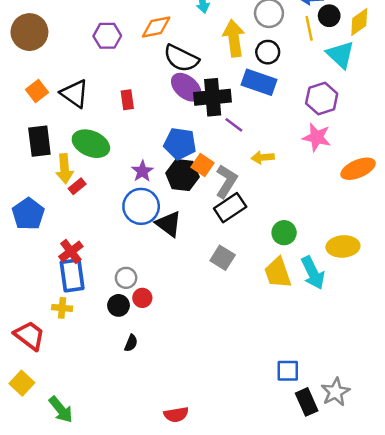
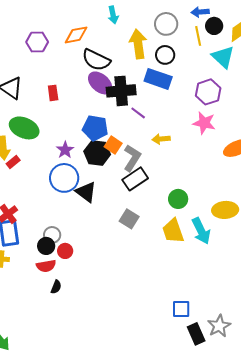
black circle: (118, 305) -> (46, 246), moved
red semicircle: (176, 415) -> (46, 266), moved

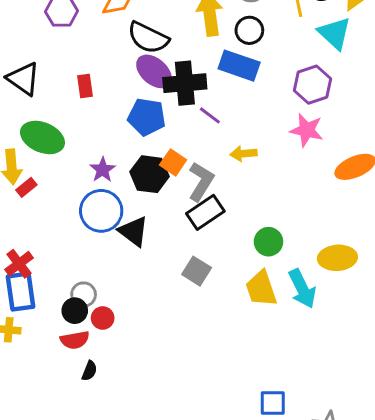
blue pentagon: (95, 128) -> (147, 117), moved

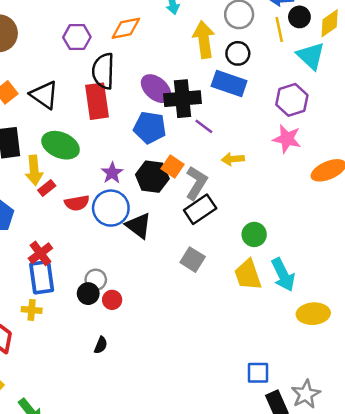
black semicircle: (148, 38) -> (103, 71), moved, turned 66
red rectangle: (85, 86) -> (97, 101), size x1.8
yellow ellipse: (337, 258) -> (313, 314), moved
red semicircle: (75, 340) -> (77, 203), moved

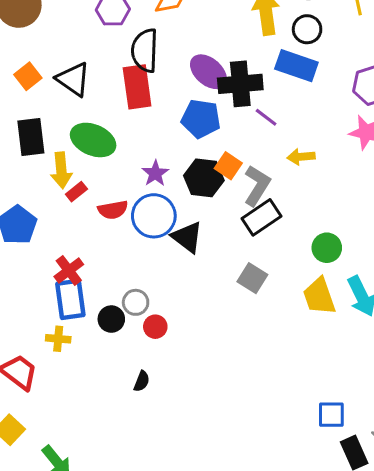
black circle: (88, 294) -> (111, 319), moved

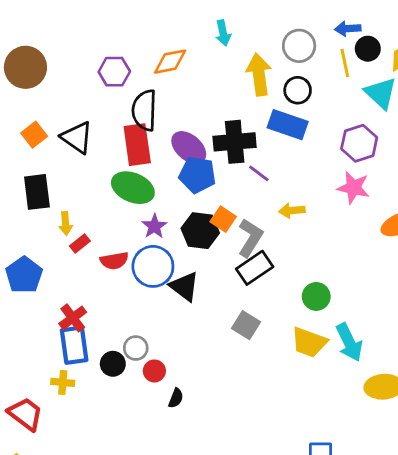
purple ellipse: (208, 72) -> (189, 148), moved
green ellipse: (93, 140) -> (133, 188), moved
yellow arrow: (61, 170) -> (66, 223), size x0.7
yellow trapezoid: (319, 296) -> (309, 342), turned -51
black semicircle: (142, 381) -> (176, 398), moved

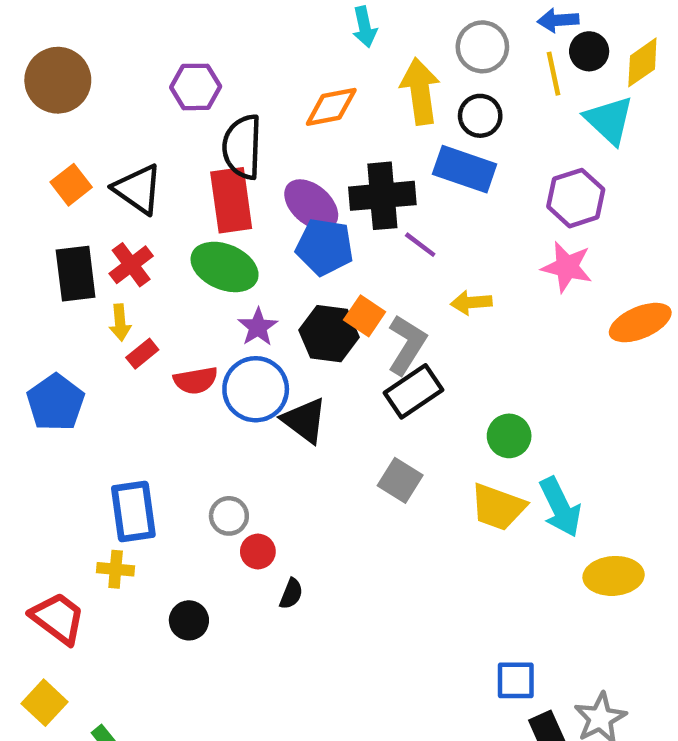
orange diamond: (170, 62) -> (331, 107), moved
red cross: (73, 318) -> (131, 265), moved
black circle: (113, 364) -> (189, 620), moved

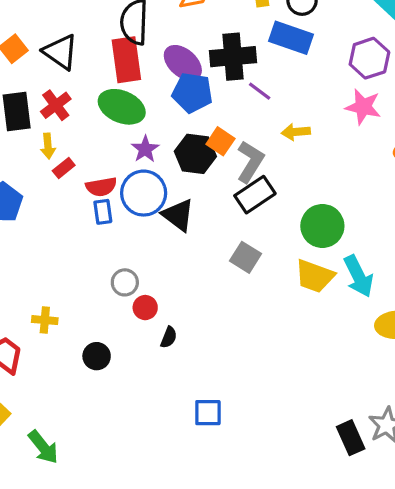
green circle: (509, 436) -> (322, 226), size x1.4
blue rectangle: (133, 511) -> (103, 212), moved, size x0.6
blue square: (516, 680) -> (208, 413), moved

